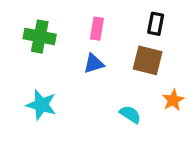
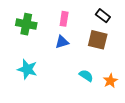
black rectangle: (156, 24) -> (103, 16), turned -64
orange star: (173, 100) -> (110, 81), moved

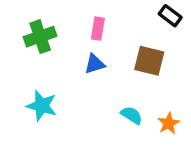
black rectangle: (103, 16) -> (170, 16), moved
green cross: (26, 24) -> (40, 37), turned -30

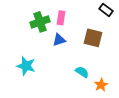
green cross: (40, 37) -> (40, 22), moved
orange star: (169, 123) -> (101, 85), moved

